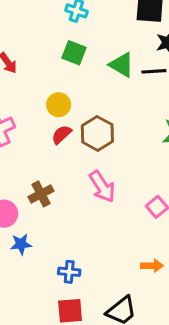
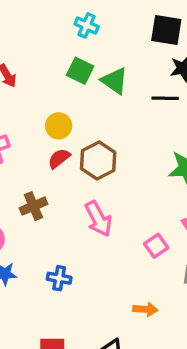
green triangle: (122, 65) -> (115, 81), moved
brown cross: (41, 194) -> (33, 206), moved
blue cross: (69, 272) -> (59, 278), moved

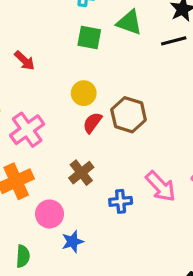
green triangle: (115, 81) -> (129, 23), moved
pink arrow: (98, 219) -> (161, 186), moved
blue cross: (59, 278) -> (121, 201), moved

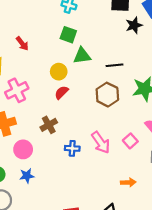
green triangle: (129, 23) -> (82, 56), moved, turned -36
black line: (174, 41) -> (115, 65), moved
brown hexagon: (129, 115) -> (107, 95), moved
blue star: (73, 242) -> (27, 176), moved

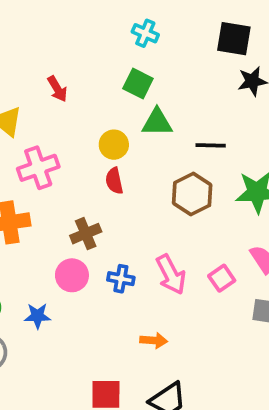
red semicircle: (61, 92) -> (114, 181), turned -64
pink circle: (23, 149) -> (72, 275), moved
orange arrow: (128, 182) -> (154, 340), moved

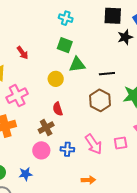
red semicircle: (114, 181) -> (58, 109), moved
pink square: (222, 278) -> (121, 143), turned 32

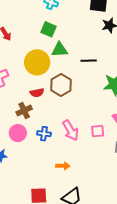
yellow circle: (56, 79) -> (37, 62), size x1.6
brown hexagon: (100, 100) -> (61, 85), moved
red semicircle: (58, 109) -> (37, 93), turned -88

